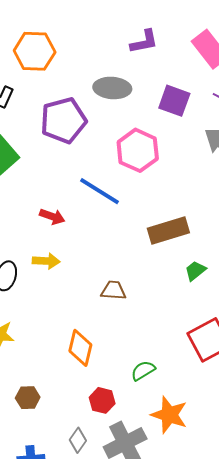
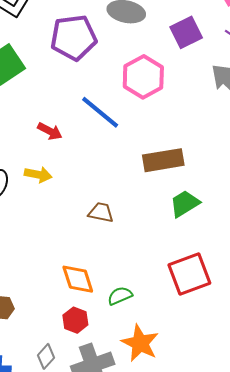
purple square: (174, 101) -> (186, 32), turned 36
green trapezoid: (195, 271) -> (185, 204), size x1.4
orange diamond: (80, 348) -> (78, 279), moved, turned -39

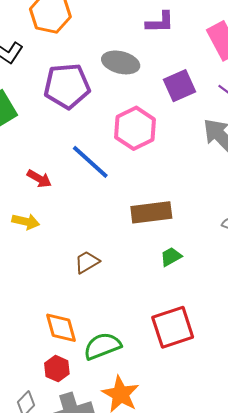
green trapezoid: (185, 204) -> (171, 257), size x0.7
brown trapezoid: (101, 212) -> (87, 262), turned -44
green semicircle: (120, 296) -> (102, 346), size x1.5

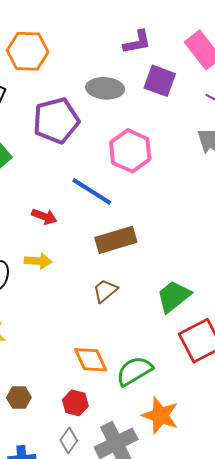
purple square: (180, 86) -> (160, 81), moved, turned -36
brown rectangle: (151, 212) -> (116, 240), moved
green trapezoid: (171, 257) -> (174, 296), moved, size x1.6
red hexagon: (57, 369) -> (75, 403), moved

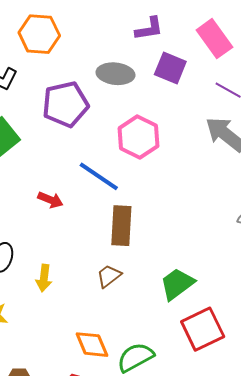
brown rectangle: (116, 240) -> (121, 226), turned -72
yellow arrow: (38, 261) -> (44, 278), moved, turned 92

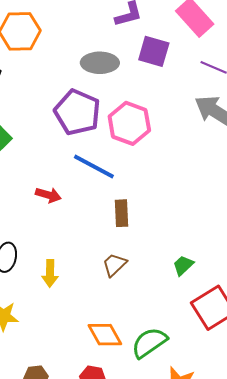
purple pentagon: (65, 104) -> (77, 112), moved, turned -30
brown rectangle: (121, 226) -> (121, 213), size x0.7
green trapezoid: (177, 284) -> (183, 265), size x0.6

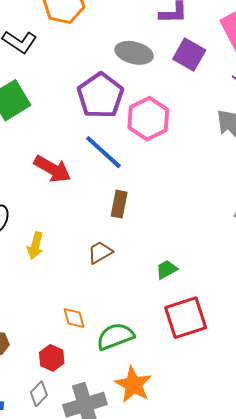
red arrow: (48, 195) -> (52, 169), size x1.5
orange diamond: (105, 335) -> (74, 318), size x0.7

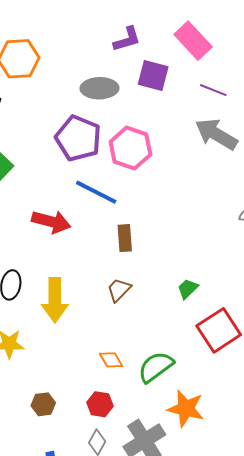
yellow arrow: (35, 246) -> (55, 300), size x1.6

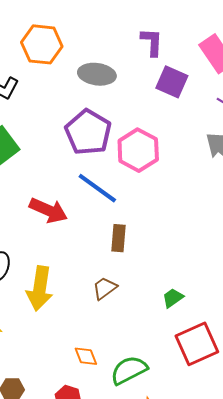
purple L-shape: (127, 39) -> (152, 42), turned -80
gray ellipse: (99, 88) -> (97, 74), moved

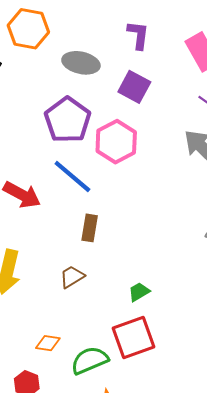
purple square: (172, 82) -> (134, 87), moved
red square: (197, 344) -> (134, 338), moved
orange diamond: (86, 356) -> (48, 343), turned -65

